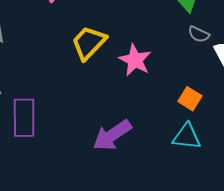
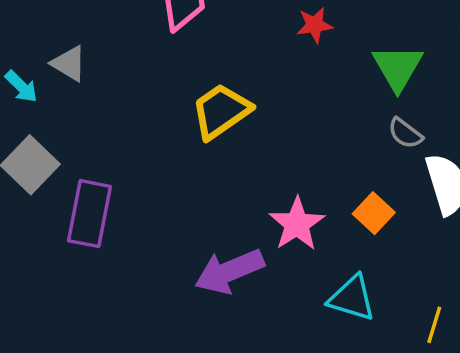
pink star: (135, 60) -> (297, 224), moved
orange square: (190, 99) -> (374, 213), moved

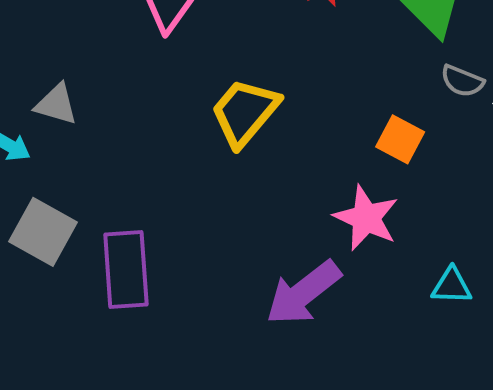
orange square: (374, 213) -> (400, 139), moved
cyan triangle: (352, 298) -> (452, 286), size x0.7

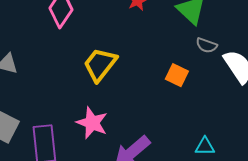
pink star: (366, 218) -> (92, 123), moved

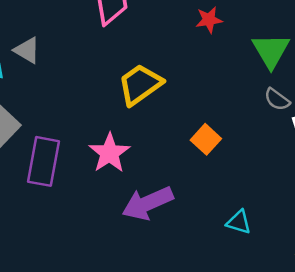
orange square: (177, 75) -> (206, 139), moved

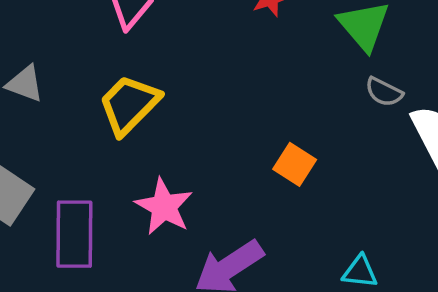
yellow trapezoid: (140, 84) -> (129, 105), moved

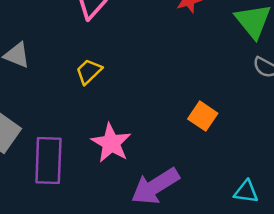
yellow trapezoid: (129, 105) -> (89, 71), size x0.6

